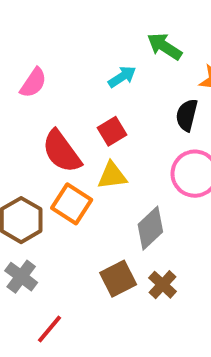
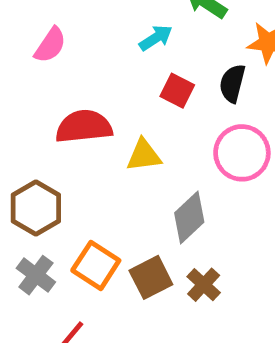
red square: (112, 131) -> (177, 91), moved, turned -32
red semicircle: (62, 151) -> (84, 127), turned 120
orange square: (72, 204) -> (96, 265), moved

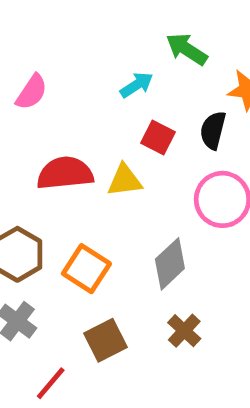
yellow triangle: (144, 155) -> (125, 180), moved
orange square: (96, 265) -> (86, 269), moved
brown square: (151, 277) -> (106, 340), moved

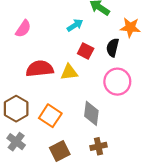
gray diamond: (170, 264) -> (91, 113), turned -40
brown cross: (184, 331) -> (98, 146), turned 35

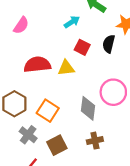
pink circle: (117, 82) -> (113, 92), moved
gray cross: (16, 142) -> (28, 135), moved

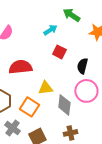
black semicircle: (109, 44) -> (82, 66), moved
yellow triangle: (66, 68) -> (45, 88), moved

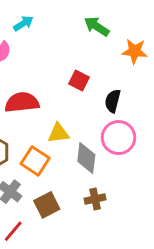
cyan arrow: (50, 30) -> (23, 23), moved

